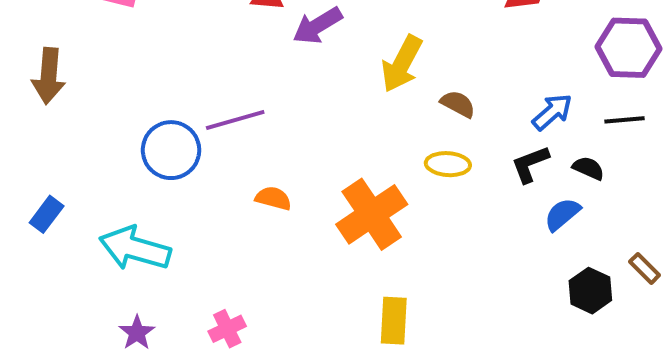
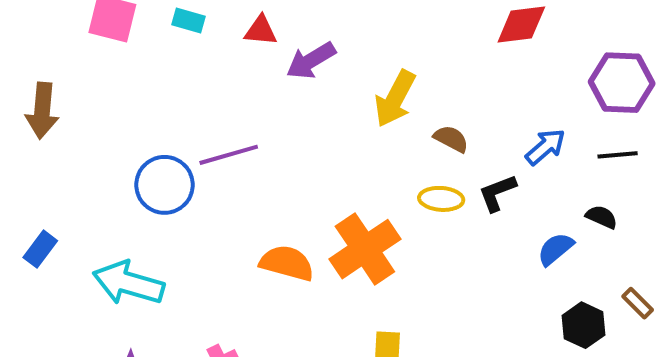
black L-shape: (530, 164) -> (497, 193), moved
black semicircle: (588, 168) -> (602, 217), moved
orange semicircle: (273, 198) -> (287, 263), moved, size x1.5

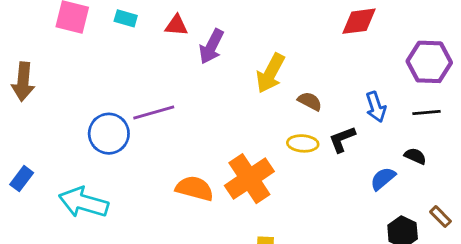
purple arrow: (311, 61) -> (211, 46), turned -32
blue arrow: (545, 147) -> (376, 107), turned 112

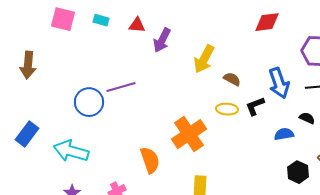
blue arrow: (376, 107) -> (279, 83), size x1.4
blue rectangle: (22, 179) -> (27, 134), size x1.4
blue semicircle: (383, 179) -> (284, 134), turned 30
orange semicircle: (195, 188) -> (150, 160), moved, turned 56

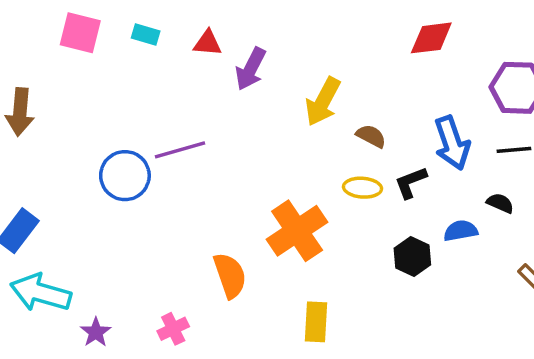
cyan arrow: (71, 151) -> (41, 293), moved
black hexagon: (298, 172) -> (412, 257), moved

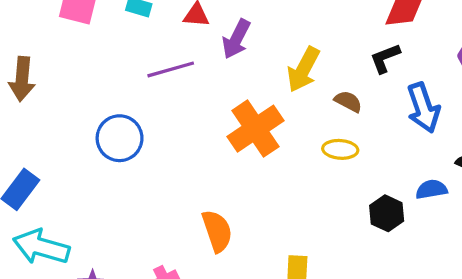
purple line: (180, 150) -> (171, 69), moved
black L-shape: (411, 182) -> (385, 58), moved
orange cross: (297, 231) -> (255, 129), moved

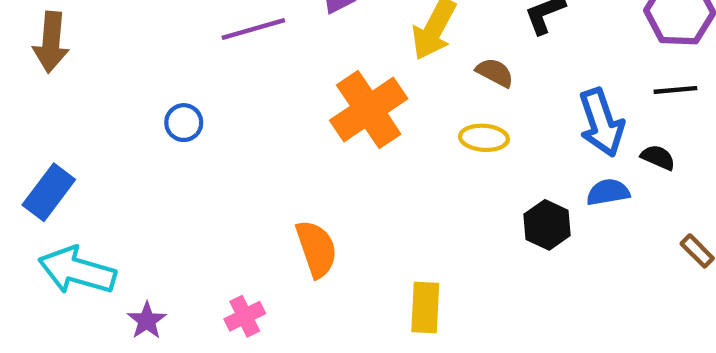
blue arrow: (423, 108) -> (601, 123), moved
blue circle: (120, 138) -> (184, 123), size x0.6

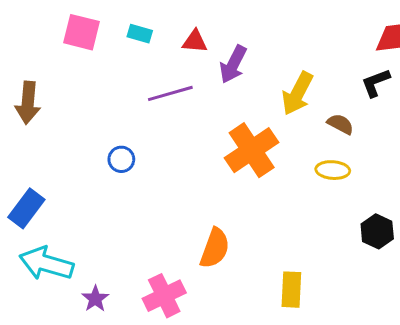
orange semicircle: (316, 249) -> (215, 248), turned 39
pink cross: (245, 316) -> (164, 296), size x1.5

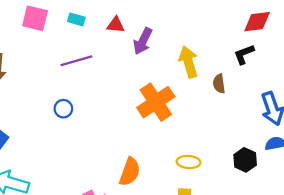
purple line: (170, 93) -> (76, 61), moved
yellow arrow: (298, 93) -> (188, 62), turned 136
brown semicircle: (340, 124) -> (219, 84), turned -126
yellow ellipse: (333, 170) -> (188, 162), moved

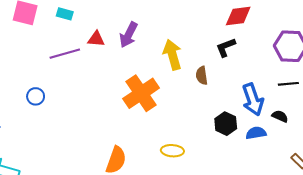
red triangle: (116, 25) -> (96, 39), moved
blue circle: (63, 109) -> (36, 96), moved
black hexagon: (245, 160) -> (226, 124), moved

